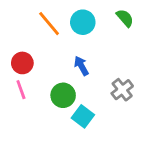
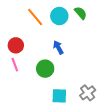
green semicircle: (125, 18) -> (81, 13), moved
gray cross: (122, 90) -> (88, 93), moved
cyan square: (83, 116) -> (59, 96), moved, turned -35

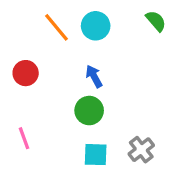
green semicircle: (81, 13) -> (156, 21), moved
pink line: (15, 65) -> (24, 138), moved
green circle: (45, 69) -> (89, 111), moved

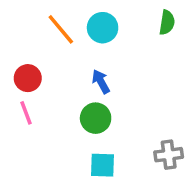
green semicircle: (156, 21) -> (167, 22), turned 50
pink line: (24, 138) -> (26, 113), moved
gray cross: (141, 150) -> (169, 155), moved, turned 30

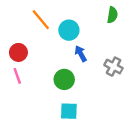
cyan circle: (103, 28) -> (69, 30), moved
blue arrow: (101, 82) -> (81, 54), moved
gray cross: (169, 155) -> (114, 67), moved, turned 36

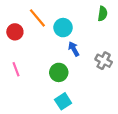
red circle: (18, 52) -> (15, 32), moved
cyan square: (69, 111) -> (63, 101), turned -35

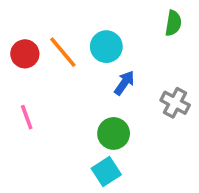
orange line: (37, 18) -> (63, 52), moved
blue arrow: (74, 49) -> (124, 83), turned 64
green circle: (59, 72) -> (114, 133), moved

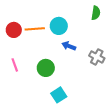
orange line: (63, 52) -> (35, 29), turned -54
blue arrow: (124, 83) -> (69, 46), turned -104
green circle: (114, 133) -> (46, 68), moved

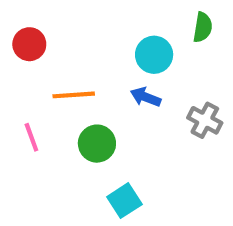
cyan circle: (59, 26) -> (154, 55), moved
orange line: (35, 29) -> (74, 95), moved
red circle: (14, 30) -> (29, 44), moved

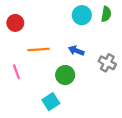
cyan circle: (154, 55) -> (82, 15), moved
green circle: (97, 144) -> (65, 75), moved
cyan square: (124, 201) -> (51, 102), moved

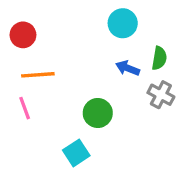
green semicircle: (106, 14) -> (159, 58), moved
orange line: (39, 50) -> (38, 75), moved
blue arrow: (76, 51) -> (128, 68), moved

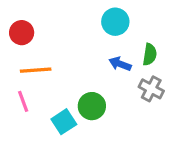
cyan square: (76, 153) -> (64, 122), moved

